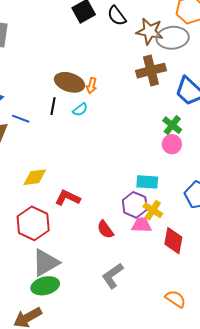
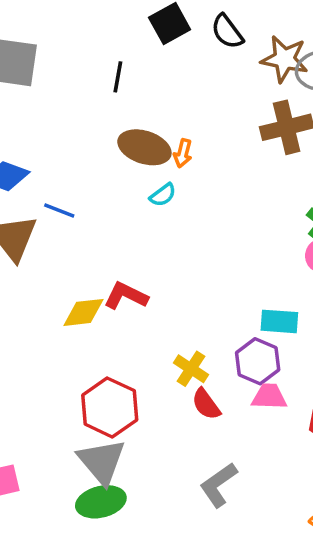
black line: (53, 106) -> (118, 77), moved
red L-shape: (68, 198) -> (126, 296), moved
yellow cross: (153, 210) -> (191, 369), moved
red hexagon: (33, 223) -> (110, 407), moved
gray triangle: (46, 263) -> (102, 462), turned -40

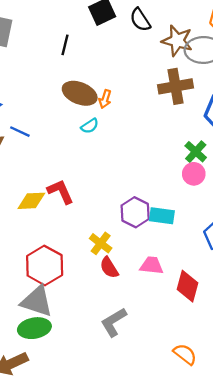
red L-shape: (126, 296) -> (60, 192), turned 36
purple hexagon: (258, 361) -> (135, 212), moved
gray triangle: (102, 462) -> (37, 301), turned -36

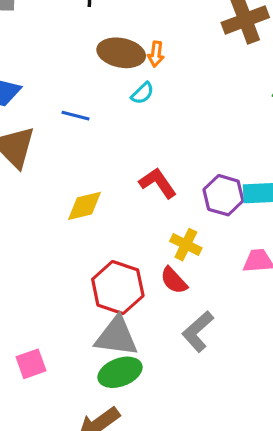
blue line: (20, 132) -> (75, 116), moved
red L-shape: (60, 192) -> (158, 183), moved
red semicircle: (109, 268) -> (174, 280), moved
gray L-shape: (114, 322) -> (198, 331), moved

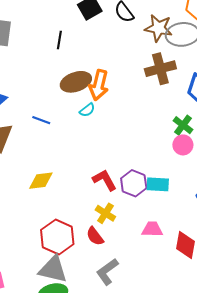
brown ellipse: (121, 53) -> (76, 82), turned -36
orange arrow: (156, 54) -> (99, 85), size x1.8
red L-shape: (158, 183) -> (105, 180), moved

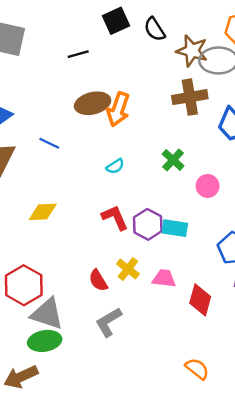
black line: (59, 40) -> (78, 54), turned 60
cyan semicircle: (87, 110) -> (115, 166), moved
green cross: (183, 125) -> (173, 160), moved
yellow cross: (105, 213) -> (128, 269), moved
red hexagon: (57, 237) -> (24, 285), moved

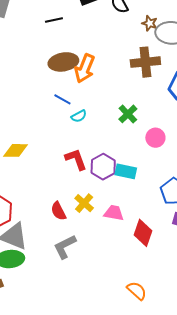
brown star: (192, 51) -> (150, 23), size x0.6
blue line: (49, 143) -> (62, 99), moved

